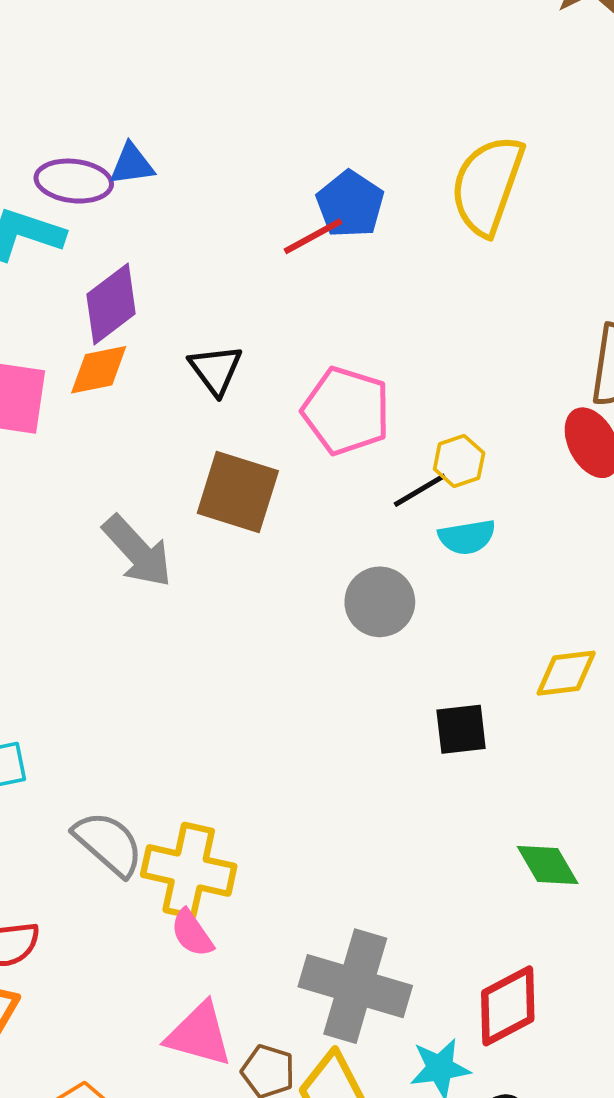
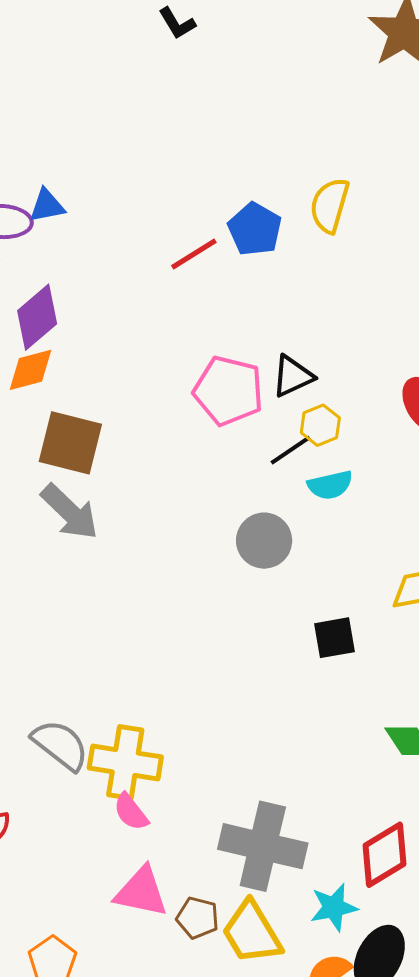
yellow semicircle: (487, 185) -> (330, 205), size x0.7
blue pentagon: (350, 204) -> (255, 229), moved
black triangle: (216, 370) -> (293, 376), moved, turned 45
brown square: (238, 492) -> (70, 443), moved

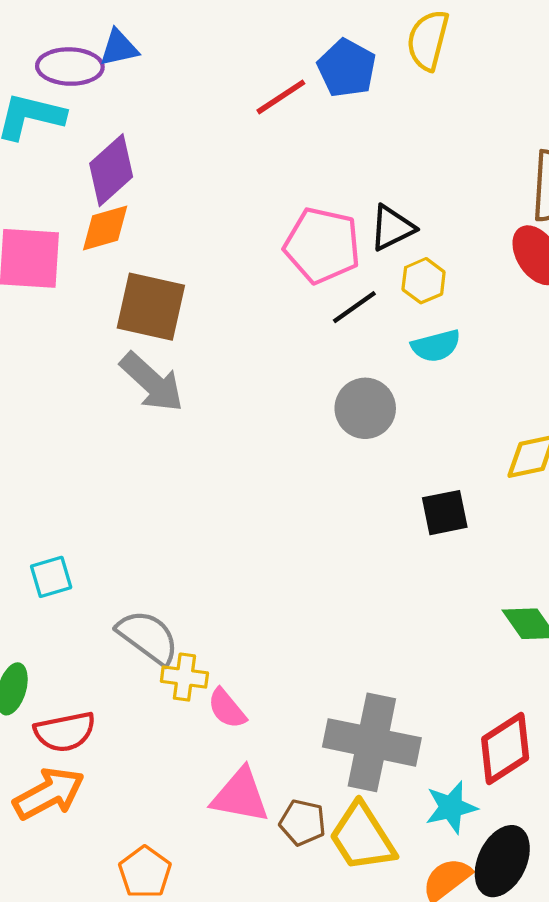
black line: (290, 450) -> (354, 307), moved
yellow cross: (125, 762) -> (184, 677), moved, size x0.6

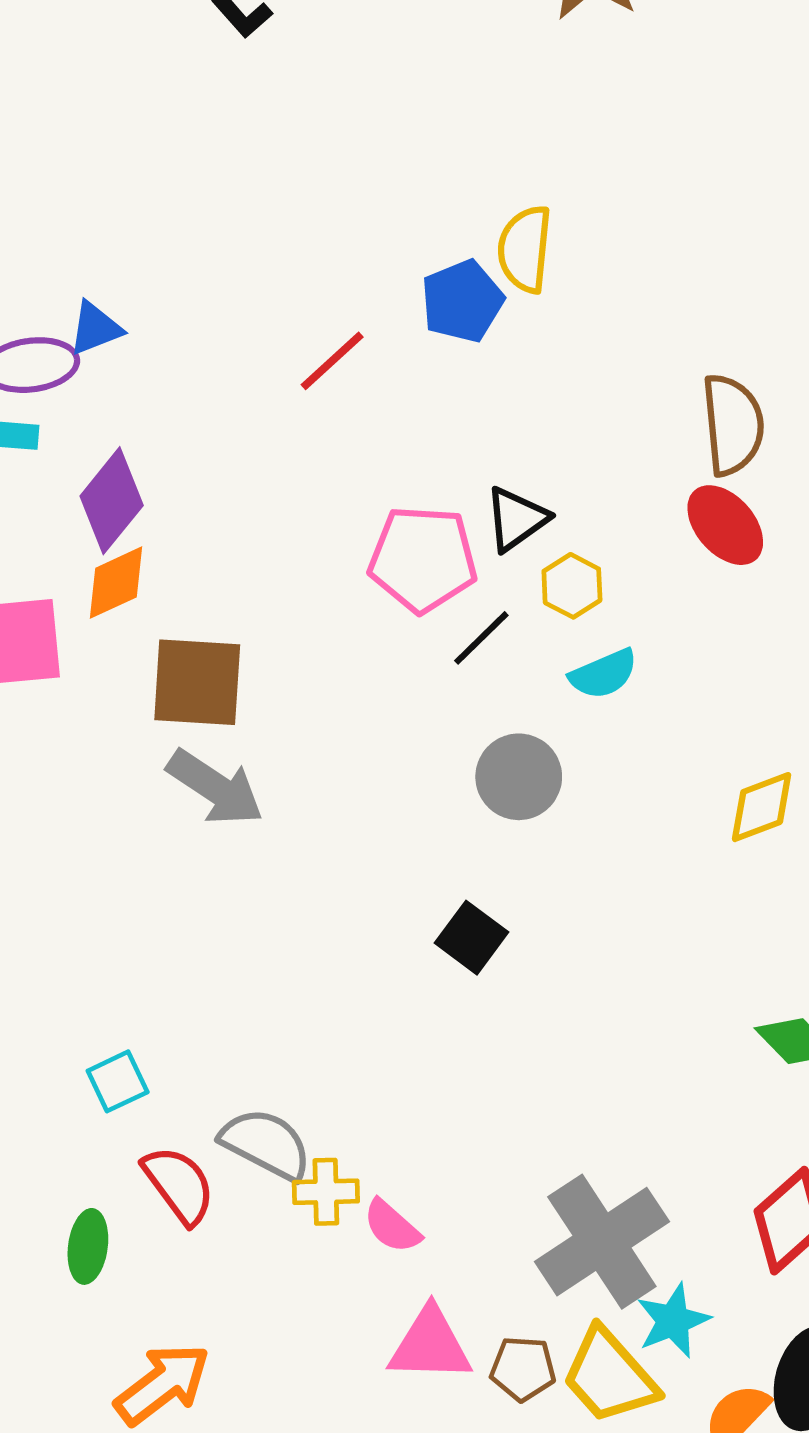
blue pentagon: (347, 68) -> (462, 301), moved, turned 30
black square: (445, 513) -> (471, 938), moved, turned -33
red semicircle: (65, 732) -> (179, 1185), moved, turned -106
gray cross: (372, 742) -> (602, 1242), turned -36
cyan star: (451, 807) -> (673, 1321), moved

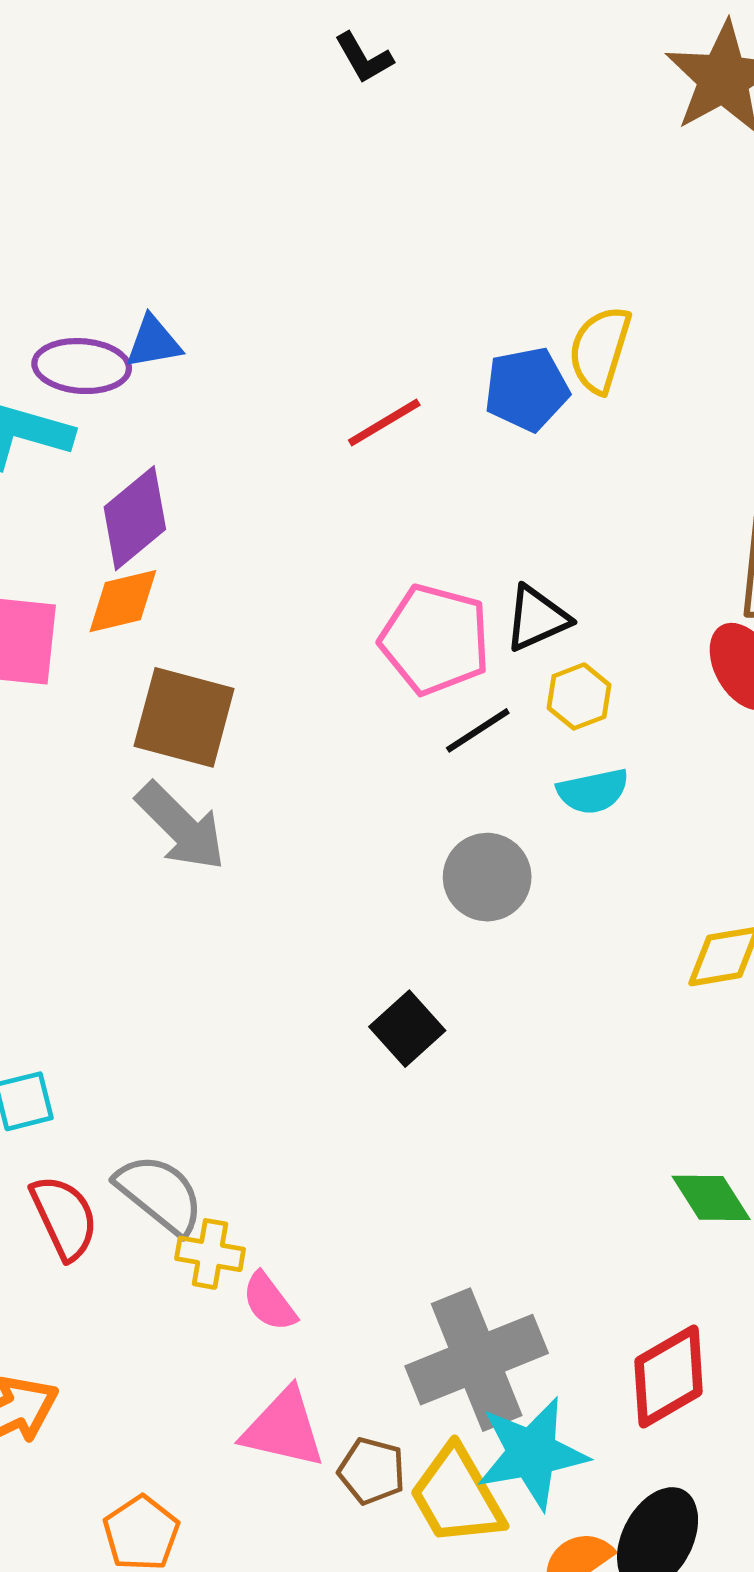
cyan star: (673, 1321) -> (532, 1453), size x1.5

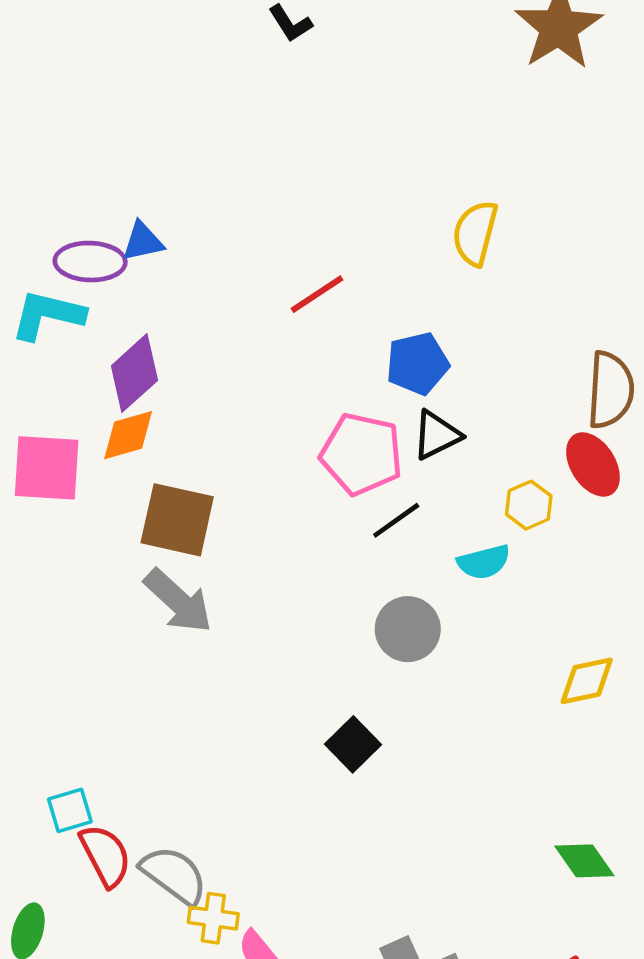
blue pentagon: (527, 389) -> (417, 364), moved
yellow hexagon: (579, 696) -> (529, 505), moved
red semicircle: (64, 1217) -> (105, 856), moved

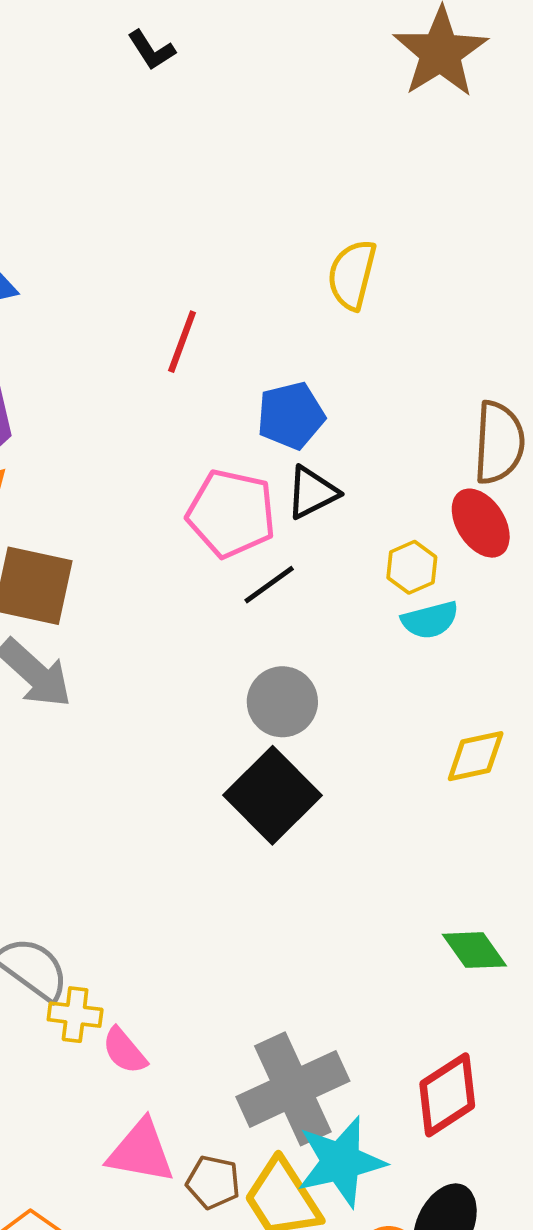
red line: (317, 294) -> (182, 342), turned -36
cyan semicircle: (484, 562) -> (430, 620), moved
black square: (353, 744) -> (272, 795), moved, size x1.6

